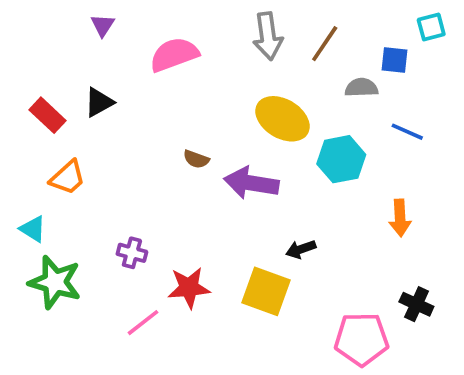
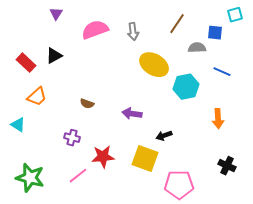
gray arrow: (268, 36) -> (133, 32), moved, size x0.7
brown semicircle: (196, 159) -> (87, 104), moved
purple arrow: (251, 183) -> (132, 114), moved, size x0.7
green star: (55, 282) -> (30, 178), moved
pink pentagon: (361, 339) -> (179, 185), moved

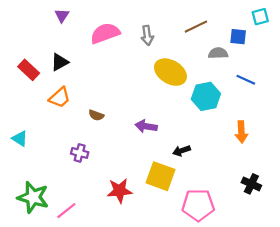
brown line: (177, 24) -> (196, 27), turned 30
orange trapezoid: (37, 97) -> (60, 98), moved
red star: (103, 157) -> (119, 191), moved
pink line: (78, 176) -> (66, 211), moved

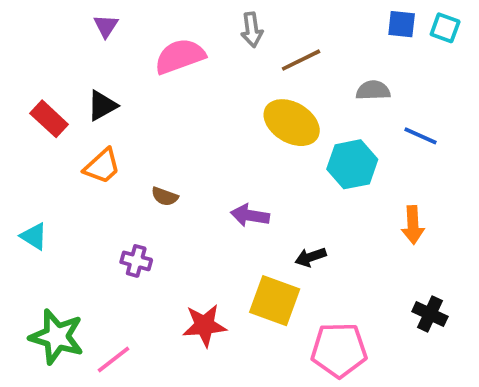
cyan square: (260, 17) -> (445, 28), turned 35
brown line: (196, 27) -> (301, 60), moved
gray arrow: (147, 35) -> (252, 30), moved
blue square: (238, 37) -> (402, 24), moved

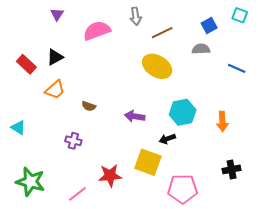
blue square: (402, 24) -> (209, 25), moved, turned -35
blue line: (420, 136) -> (237, 68), moved
cyan hexagon: (352, 164) -> (183, 112), moved
black cross: (430, 314) -> (232, 169), turned -36
pink line: (113, 359) -> (77, 194), moved

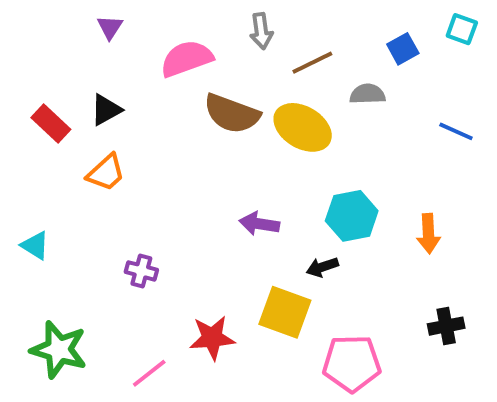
gray semicircle: (201, 49) -> (367, 94), moved
brown semicircle: (89, 106) -> (232, 114), moved, size x2.0

